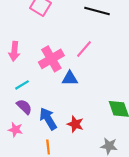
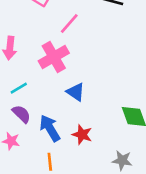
pink line: (84, 49) -> (69, 23), moved
blue triangle: (70, 78) -> (76, 92), moved, turned 35

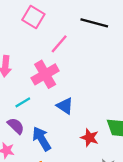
cyan line: (19, 88) -> (23, 102), moved
red star: (82, 135) -> (90, 138), moved

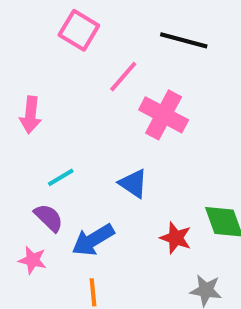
pink cross: (45, 74) -> (164, 115), moved, turned -32
blue arrow: (42, 139) -> (93, 240), turned -90

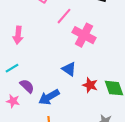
cyan line: (61, 177) -> (12, 68), moved
red star: (176, 238) -> (90, 85), moved
pink star: (33, 260) -> (13, 101), moved

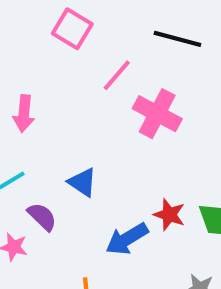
blue triangle: (69, 69) -> (82, 182), moved
blue arrow: (49, 97) -> (127, 239), moved

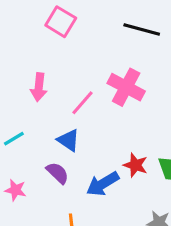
pink line: (117, 75) -> (82, 103), moved
pink arrow: (24, 114) -> (39, 87), moved
purple semicircle: (42, 217) -> (58, 173), moved

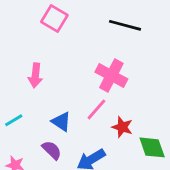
pink line: (82, 103) -> (96, 109), moved
red star: (135, 165) -> (122, 127), moved

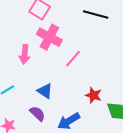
pink cross: (111, 75) -> (49, 37), moved
pink line: (96, 109) -> (73, 59), moved

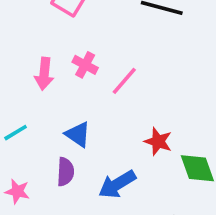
pink cross: (49, 37) -> (85, 65), moved, size x0.6
purple semicircle: (37, 114) -> (65, 172), turned 49

